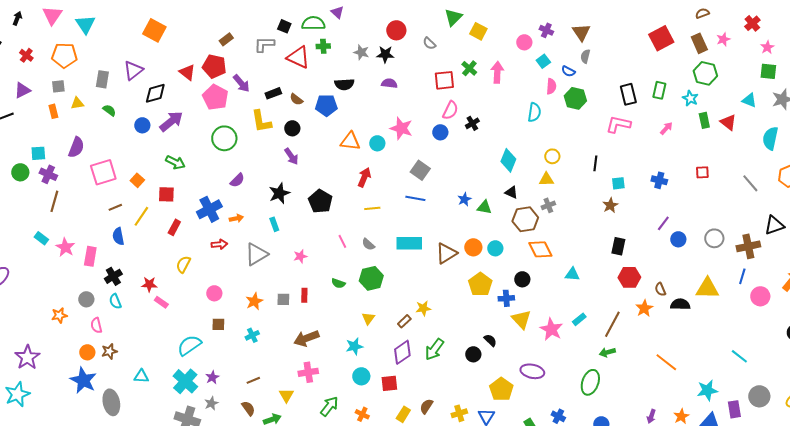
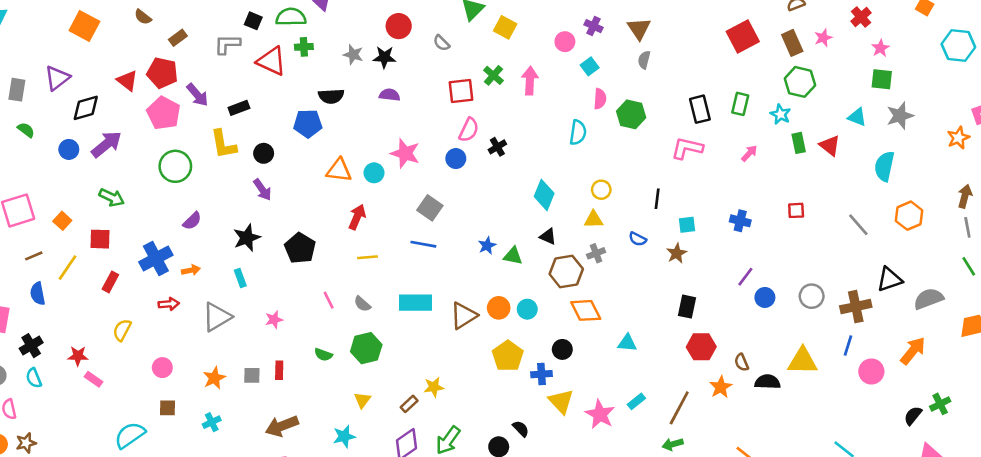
blue semicircle: (568, 71) -> (638, 239), moved
brown semicircle: (296, 99) -> (143, 17), moved

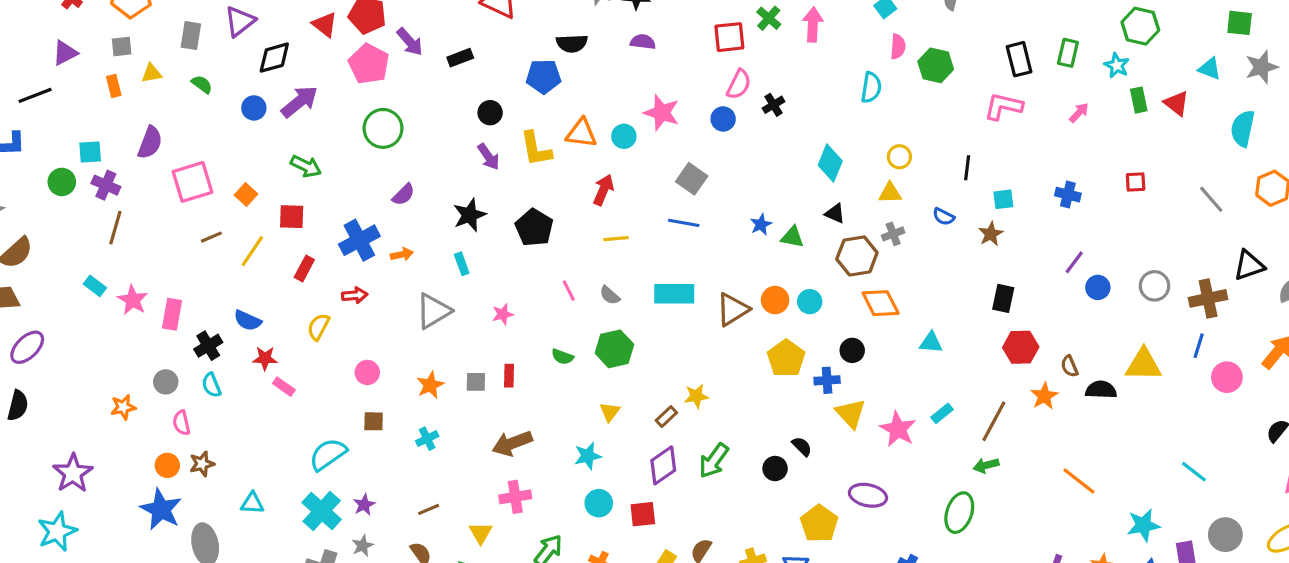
yellow L-shape: (223, 144) -> (536, 149), moved
blue semicircle: (38, 294) -> (248, 321), moved, turned -55
red arrow: (169, 304) -> (355, 295), moved

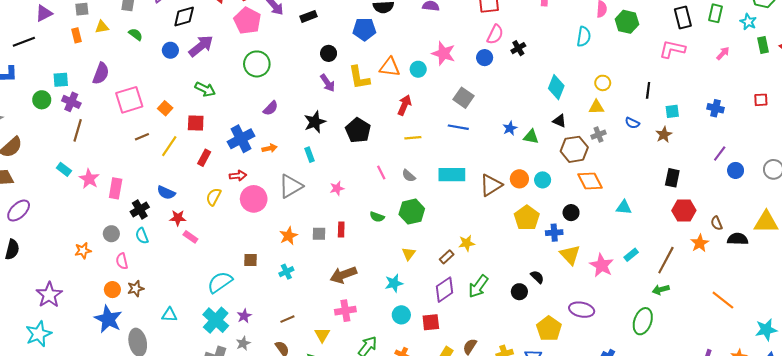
pink circle: (367, 372) -> (254, 199), moved, size x1.6

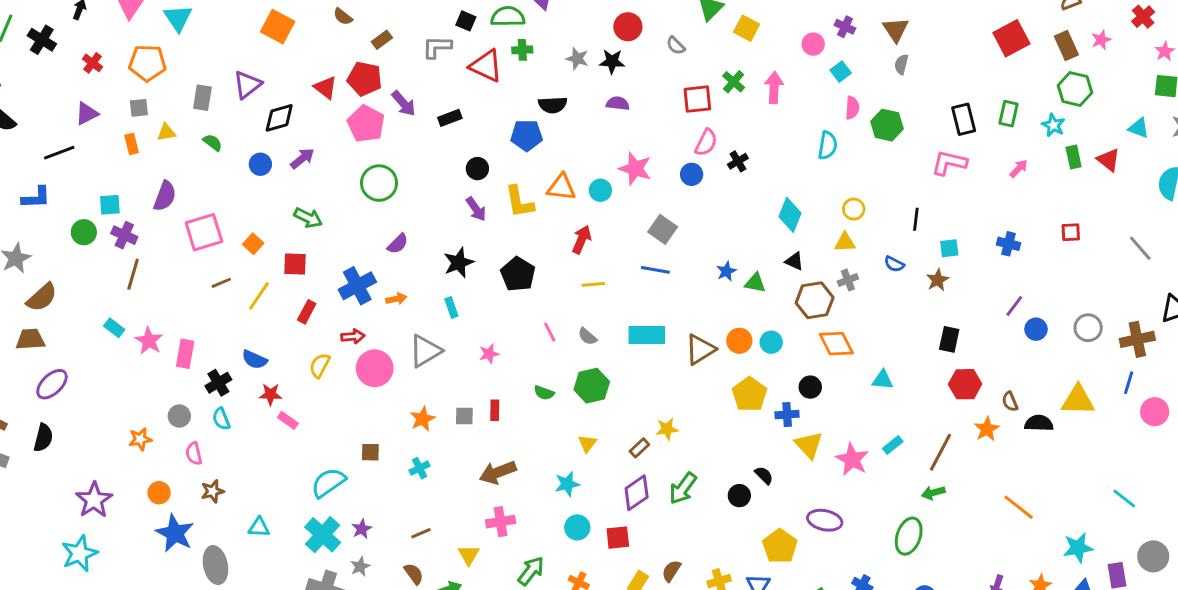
purple arrow: (201, 46) -> (302, 158), size x0.7
orange circle: (112, 290) -> (159, 493), moved

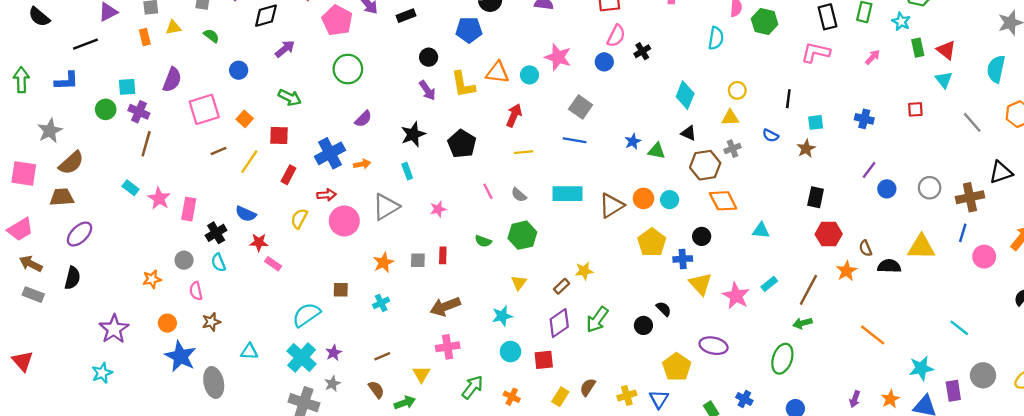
cyan triangle: (1139, 128) -> (944, 80), moved, turned 30
blue circle: (260, 164) -> (239, 70), moved
cyan star: (79, 553) -> (102, 373), size x0.7

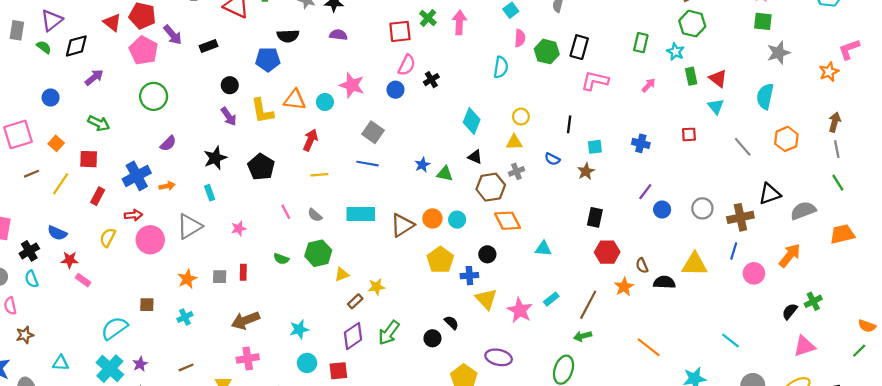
black rectangle: (827, 17) -> (579, 47), moved, turned 30
green semicircle: (211, 36) -> (44, 47), moved
yellow triangle: (519, 283) -> (342, 274), moved, turned 32

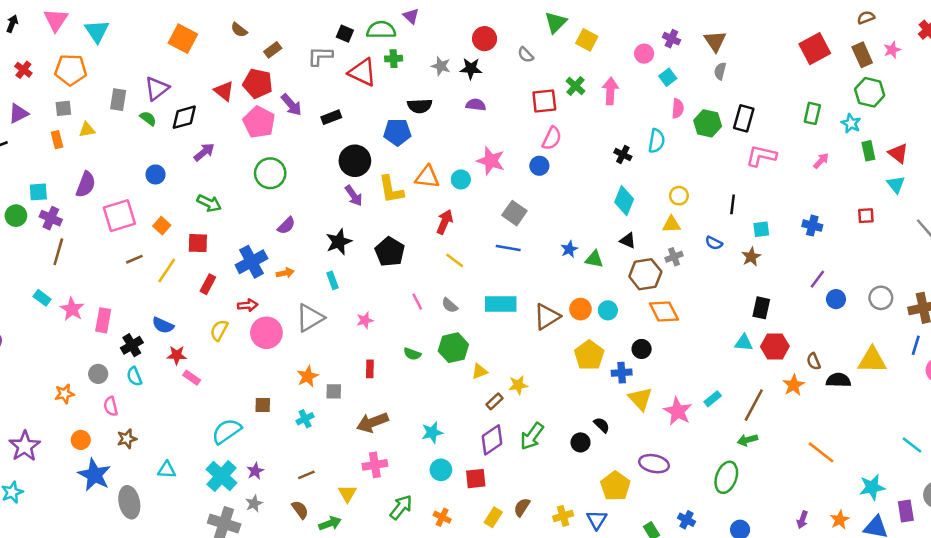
black cross: (431, 80) -> (623, 155), moved, turned -32
black circle: (230, 85) -> (355, 161), size x1.6
yellow line: (319, 175) -> (455, 260), turned 42
cyan triangle: (543, 249) -> (744, 343), moved
gray square: (220, 277) -> (334, 391), moved

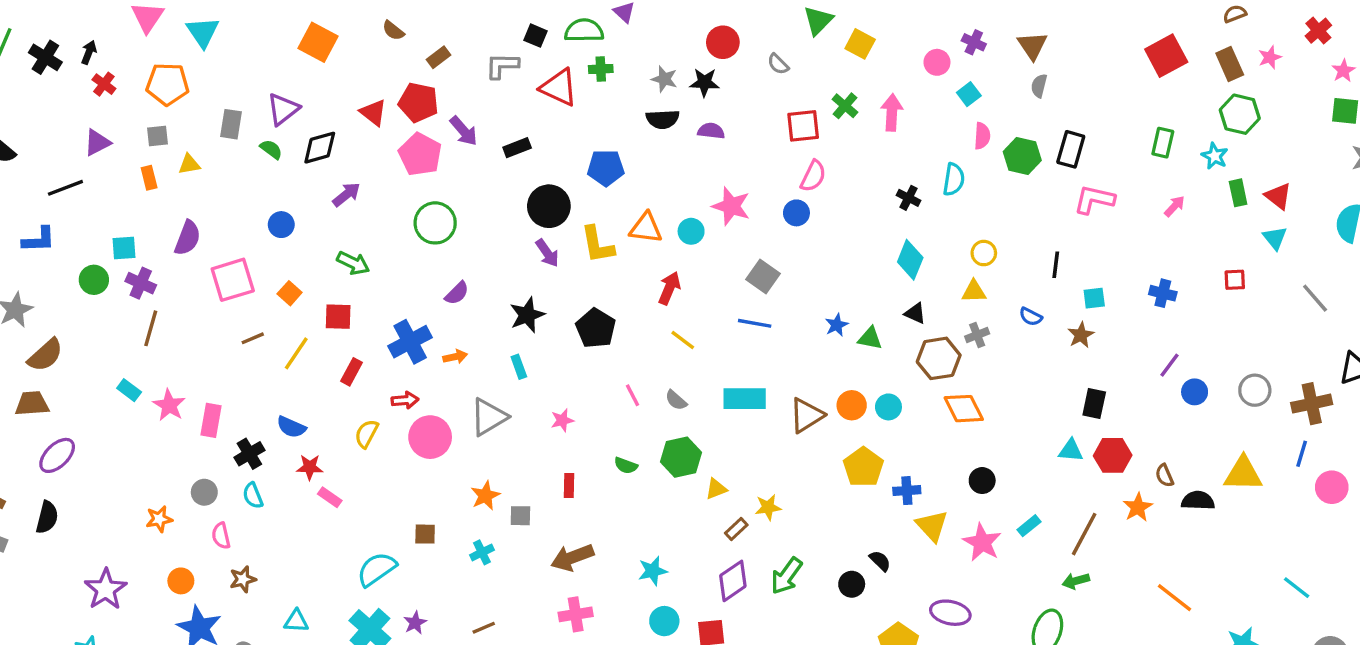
black arrow: (12, 24) -> (89, 52), moved
black semicircle: (420, 106) -> (663, 119), moved
black circle: (642, 349) -> (982, 481), moved

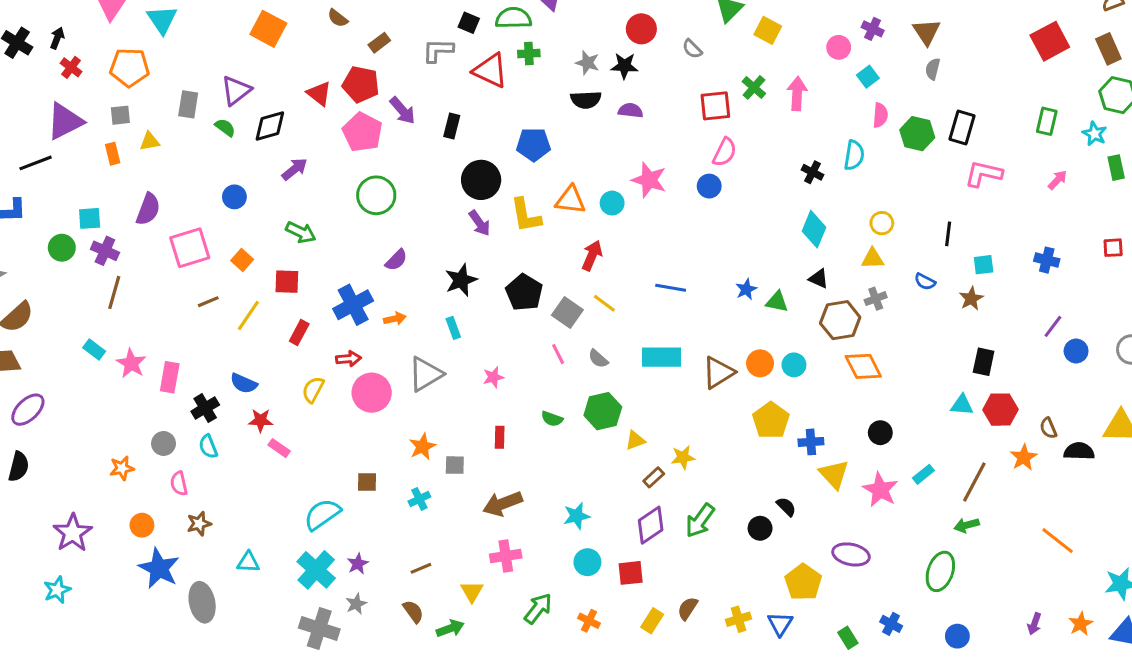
purple triangle: (97, 143) -> (65, 121), size x1.5
black rectangle: (517, 148) -> (452, 126), turned -55
gray square: (763, 276) -> (567, 312), moved

